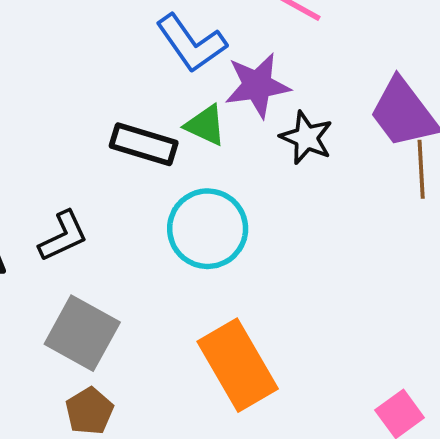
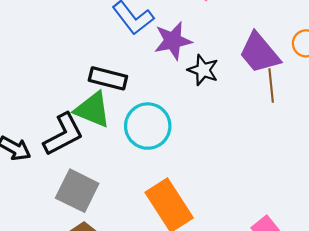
green triangle: (205, 125) -> (93, 110), moved, size x1.5
black L-shape: (63, 236) -> (63, 134), size x1.4

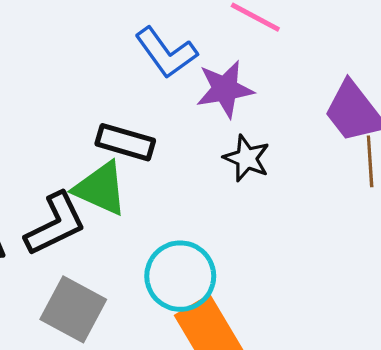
black star: (203, 70) -> (247, 158), moved
cyan circle: (148, 126) -> (180, 276), moved

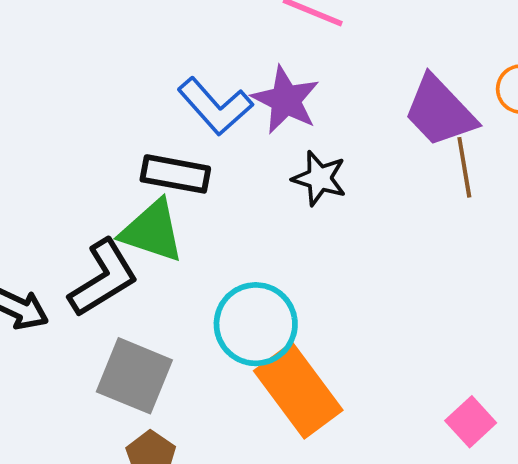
blue L-shape: (166, 53) -> (215, 106), moved
purple star: (225, 89) -> (286, 100), turned -30

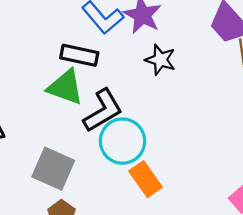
black L-shape: (103, 278) -> (103, 111), moved
orange rectangle: (298, 390) -> (146, 179), size x0.7

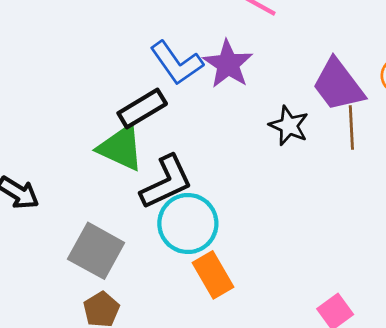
black rectangle: (79, 55) -> (142, 108), turned -48
black star: (160, 60) -> (289, 126), moved

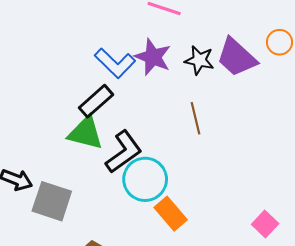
black star: (289, 126) -> (199, 60), moved
brown line: (351, 127) -> (196, 118), moved
gray square: (96, 251) -> (52, 201), moved

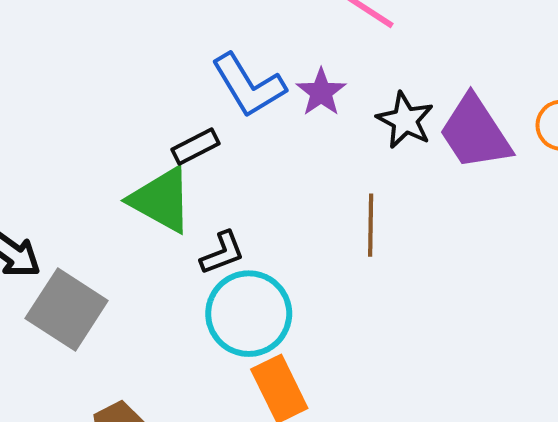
purple star: (153, 57) -> (321, 92), size x0.7
black rectangle: (96, 101) -> (195, 146), size x0.7
black L-shape: (124, 152) -> (222, 253), size x0.6

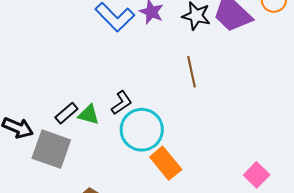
black rectangle: (195, 146) -> (66, 113), moved
green triangle: (161, 200) -> (89, 115), moved, size x0.6

